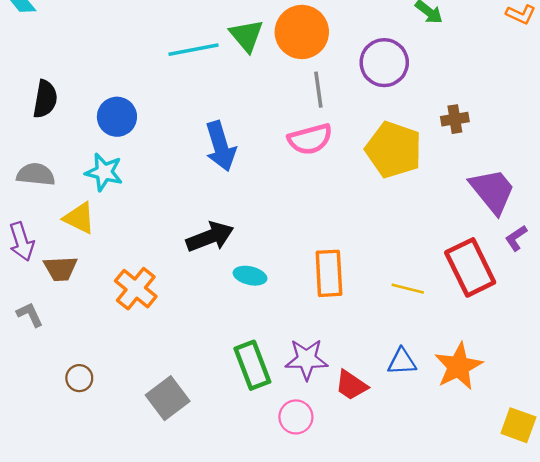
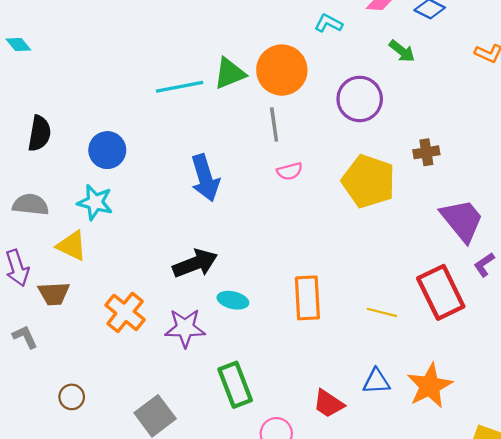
green triangle: (246, 36) -> (230, 73), turned 48
gray line: (318, 90) -> (274, 125), moved
pink semicircle: (310, 139) -> (290, 171), size x0.6
purple star: (307, 359) -> (185, 328), moved

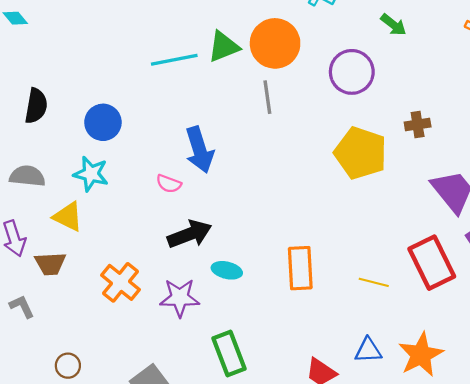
pink semicircle: (290, 171) -> (169, 184), moved, turned 35

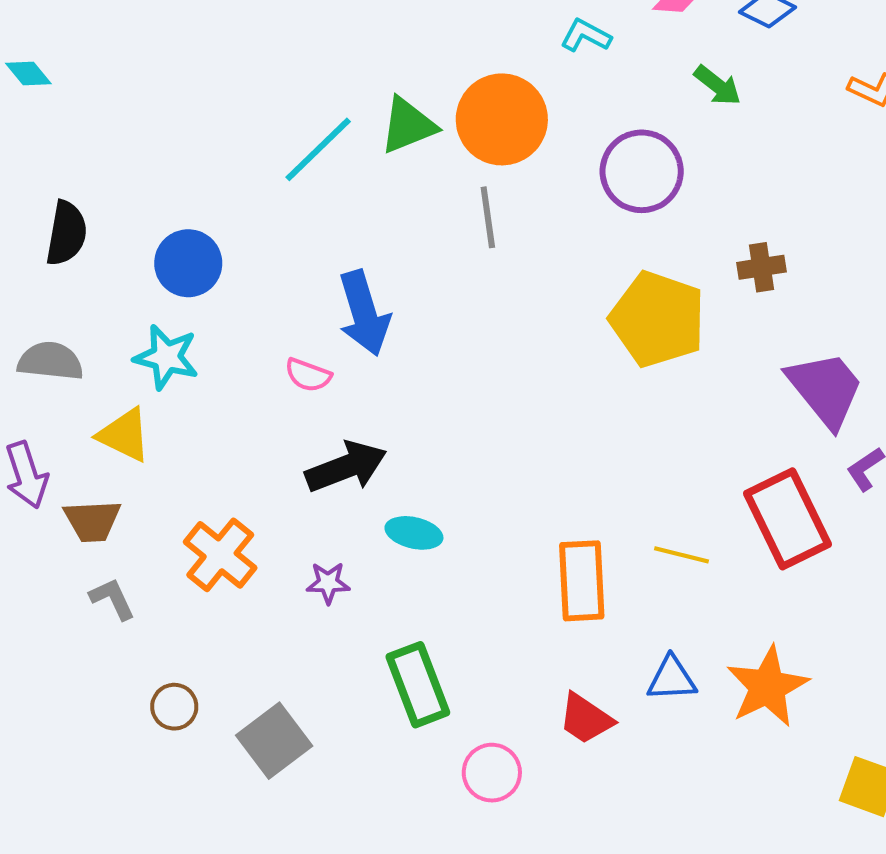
cyan line: (174, 60) -> (318, 149), turned -33
orange rectangle: (300, 268) -> (582, 581), moved
purple star: (180, 298) -> (328, 583), size x0.6
gray L-shape: (22, 306) -> (112, 599), moved
brown circle: (68, 366) -> (174, 707), moved

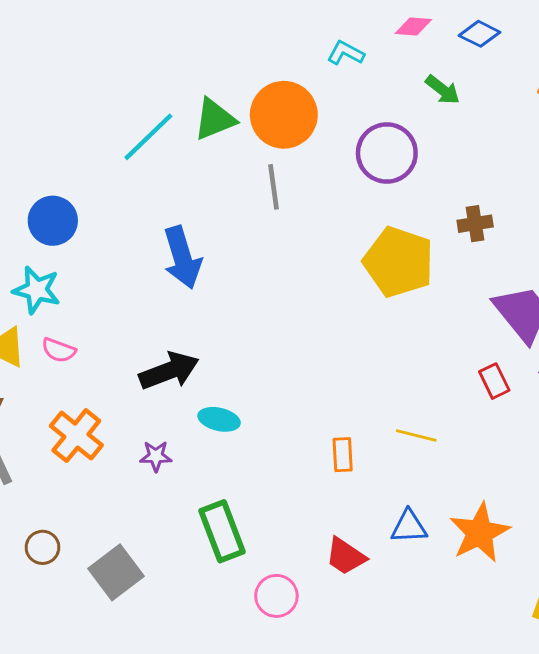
pink semicircle: (308, 375) -> (59, 350), moved
red rectangle: (787, 519) -> (494, 381), moved, size x0.5
orange rectangle: (582, 581) -> (343, 455), size x0.6

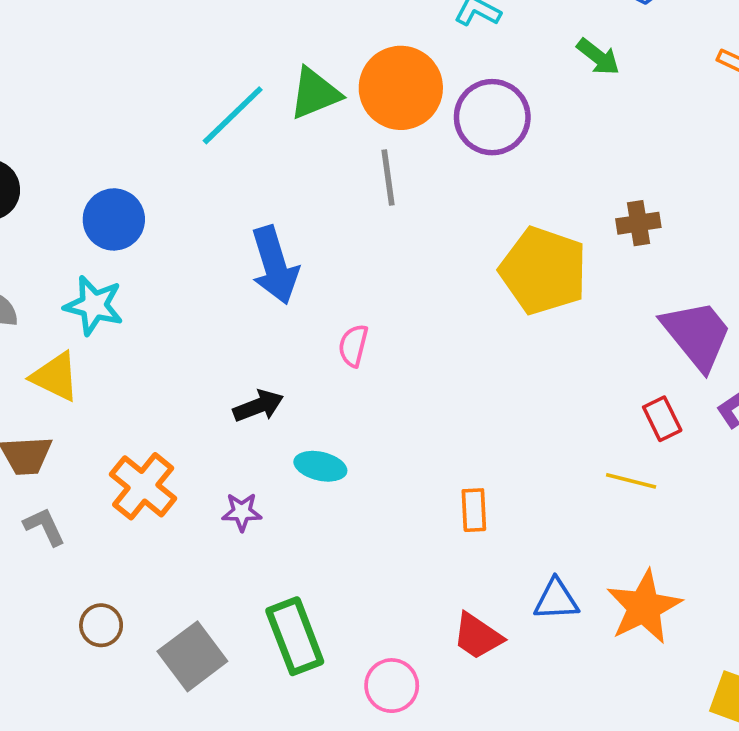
purple circle: (387, 153) -> (492, 117), moved
pink semicircle: (59, 350) -> (353, 346), moved, turned 84
black arrow: (169, 371) -> (258, 406), size x0.7
yellow line: (416, 436) -> (631, 481), moved
green rectangle: (222, 531) -> (295, 636), moved

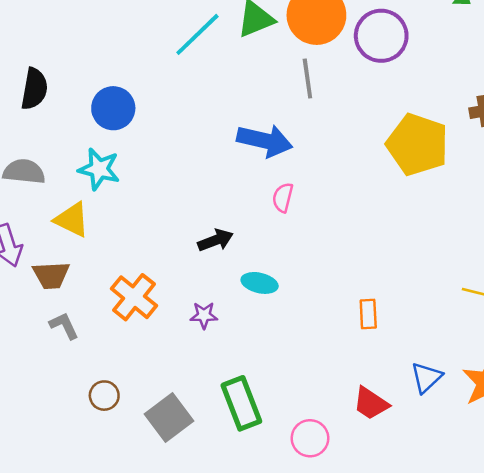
blue arrow: (275, 265) -> (265, 141), moved, turned -60
blue triangle: (556, 600) -> (426, 377), turned -40

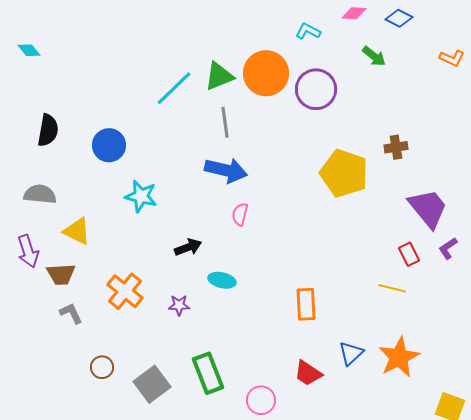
gray line: (307, 78) -> (225, 122), moved
cyan star: (99, 169) -> (141, 196), moved
orange rectangle: (368, 314) -> (306, 304), size x1.4

